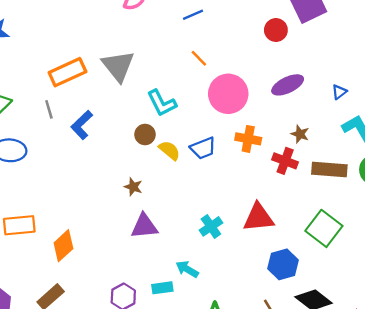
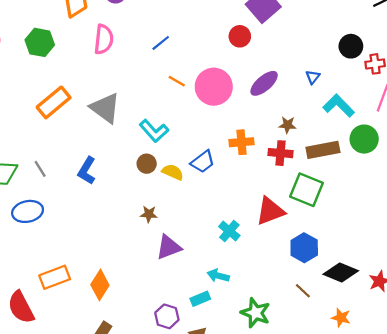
orange rectangle: (67, 72) -> (54, 102), moved
pink circle: (228, 94) -> (214, 87), moved
gray line: (49, 109) -> (40, 169), moved
green square: (324, 228) -> (306, 190), moved

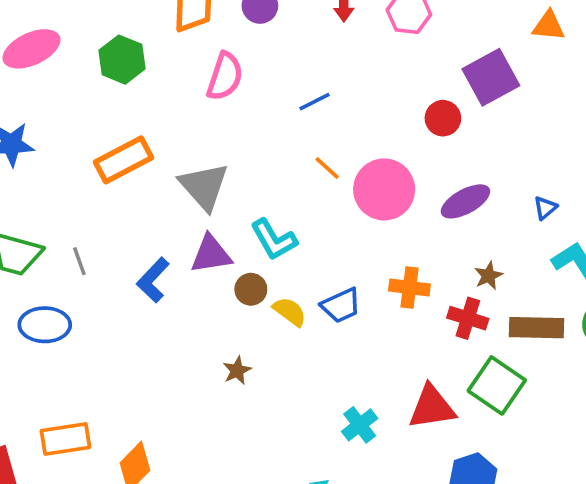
brown star: (287, 125) -> (488, 276), turned 30
brown star: (149, 214) -> (237, 370), turned 30
purple triangle: (169, 247) -> (211, 254), moved

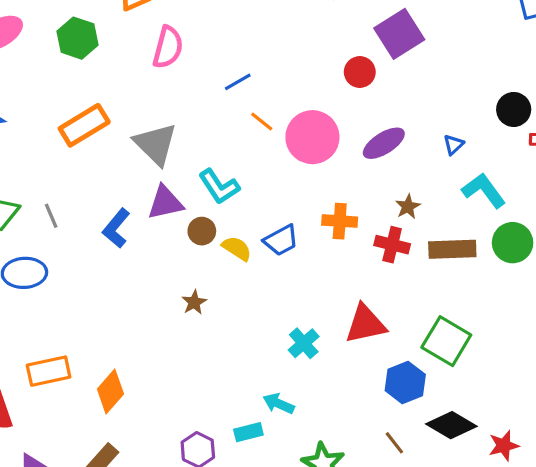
blue line: (315, 102) -> (238, 82), moved
green square: (497, 385) -> (446, 341), moved

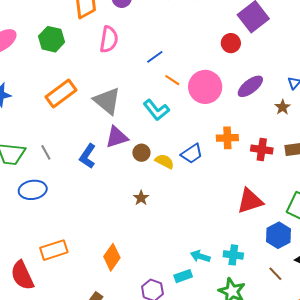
cyan L-shape: (219, 187) -> (156, 110), moved
brown star: (408, 207) -> (283, 107), moved
cyan cross: (304, 343) -> (233, 255), moved, turned -36
orange diamond: (110, 391) -> (112, 257), moved

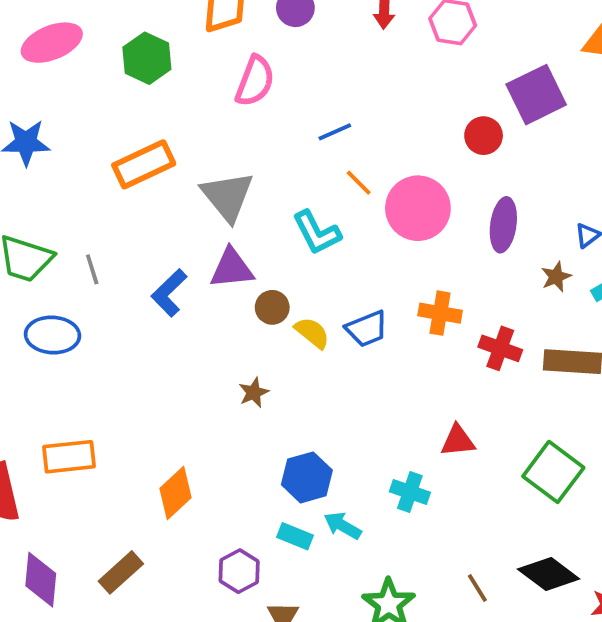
purple ellipse: (250, 86) -> (503, 225), turned -56
red triangle: (250, 201) -> (458, 441), size x0.7
blue hexagon: (279, 235) -> (307, 477), moved
cyan cross: (233, 255) -> (410, 492), moved
cyan rectangle: (183, 276) -> (295, 536), moved, turned 30

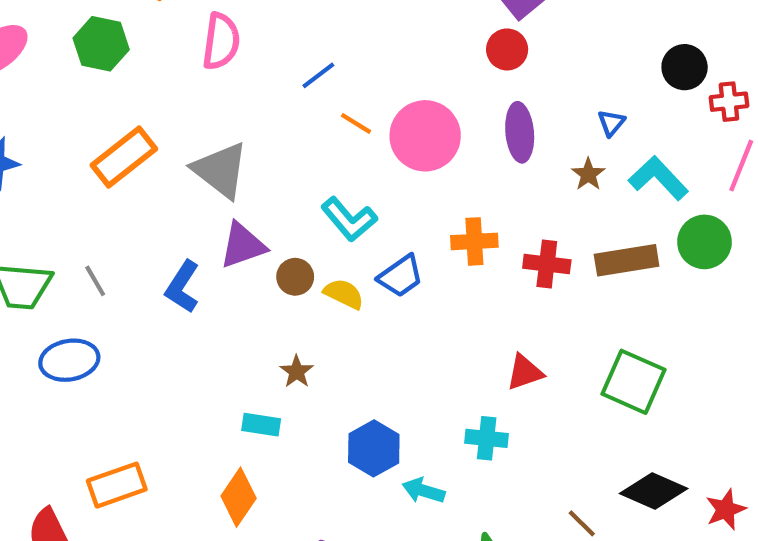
red circle: (484, 136) -> (507, 49), moved
cyan L-shape: (317, 233) -> (349, 219), moved
cyan rectangle: (295, 536) -> (261, 425), moved

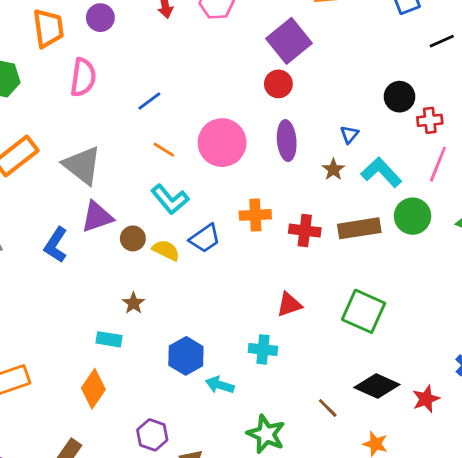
orange line: (356, 123) -> (164, 150), moved

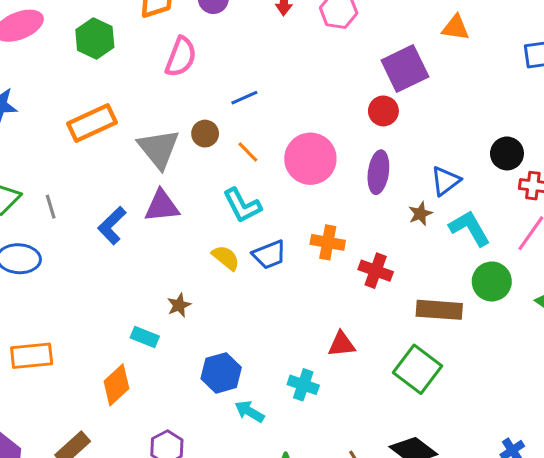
blue triangle: (349, 134) -> (445, 181), size x1.5
brown rectangle: (359, 228) -> (439, 310), moved
brown circle: (133, 238) -> (205, 134), moved

